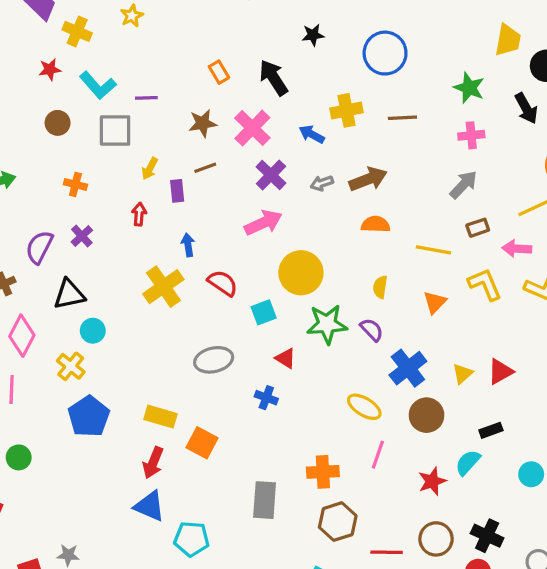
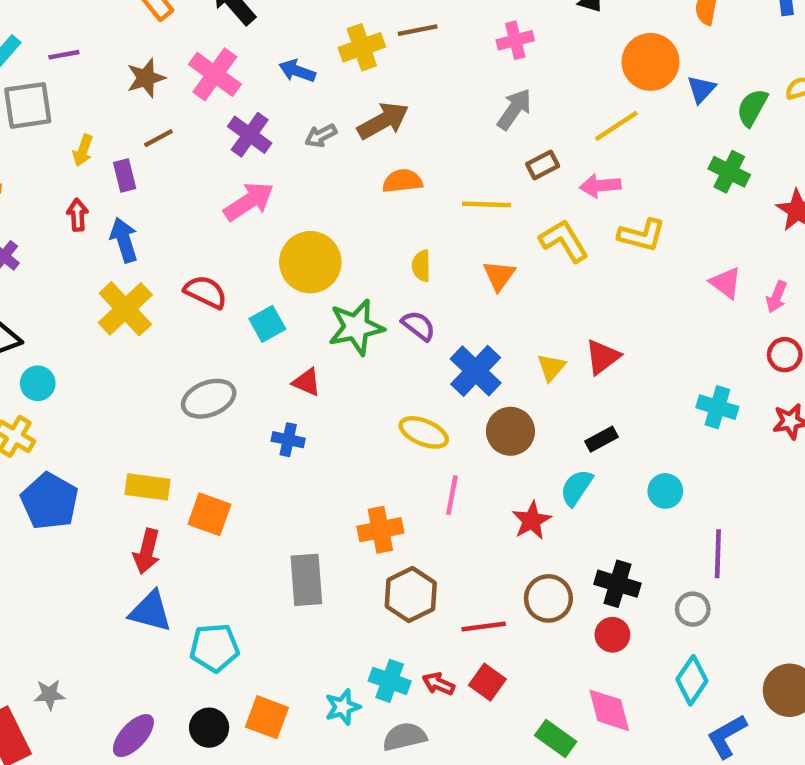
yellow cross: (347, 110) -> (362, 47), moved
blue arrow: (188, 245) -> (124, 240), moved, size x1.4

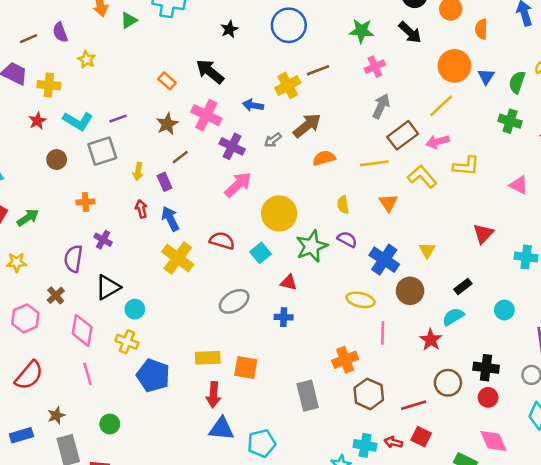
brown rectangle: (543, 165) -> (403, 135), size x1.6
red triangle: (602, 357) -> (483, 234), moved
cyan semicircle: (576, 488) -> (453, 317), turned 35

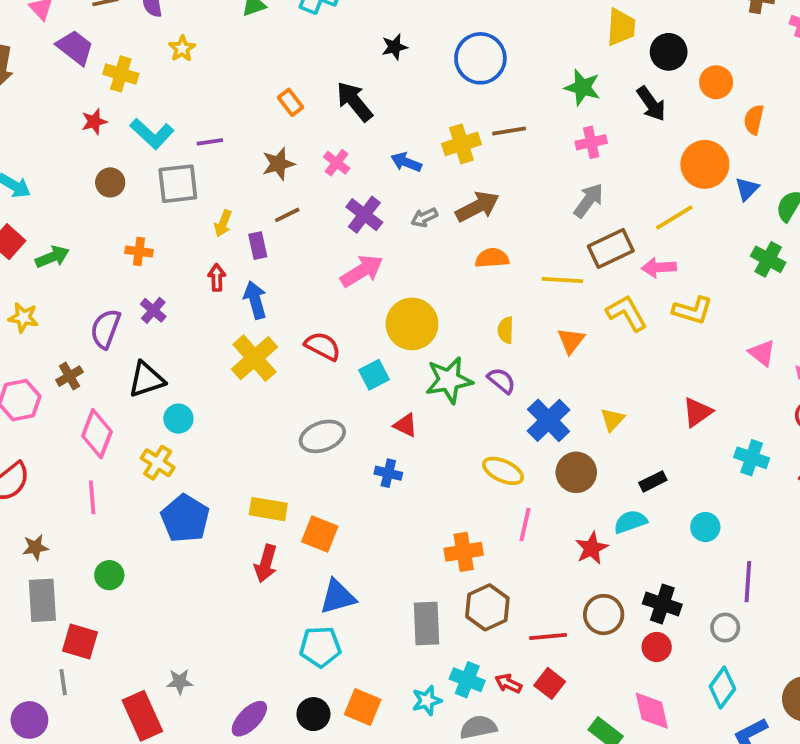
pink cross: (206, 115) -> (337, 163), size x0.6
gray rectangle: (308, 396) -> (427, 623), moved
blue triangle: (221, 429) -> (338, 597), moved, turned -32

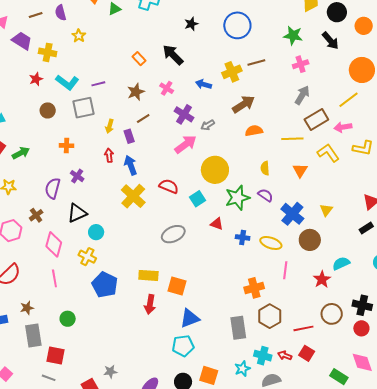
gray arrow: (424, 217) -> (208, 125), moved
blue cross: (388, 473) -> (243, 237), moved
black rectangle: (653, 481) -> (366, 228), moved
gray line: (63, 682) -> (49, 378), turned -56

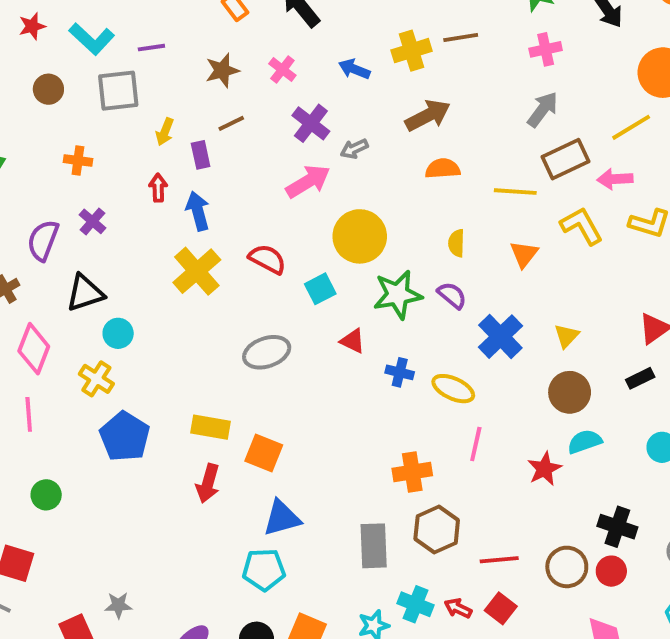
brown circle: (310, 240) -> (570, 392), moved
brown circle: (332, 314) -> (567, 567), moved

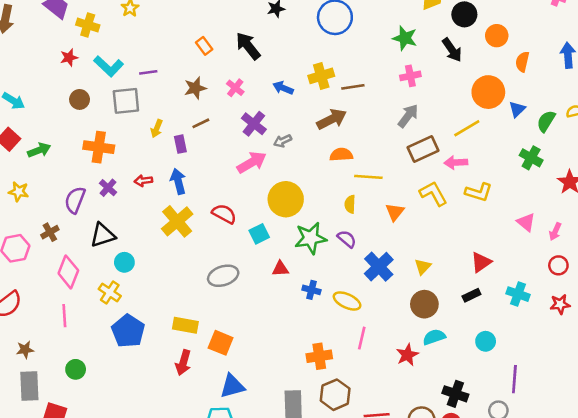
brown line: (461, 37) -> (353, 87), moved
orange cross: (78, 160) -> (99, 147), size x1.6
red arrow: (158, 188) -> (143, 181), moved, turned -96
yellow line: (515, 192) -> (368, 177), moved
red triangle: (353, 341) -> (280, 269), turned -30

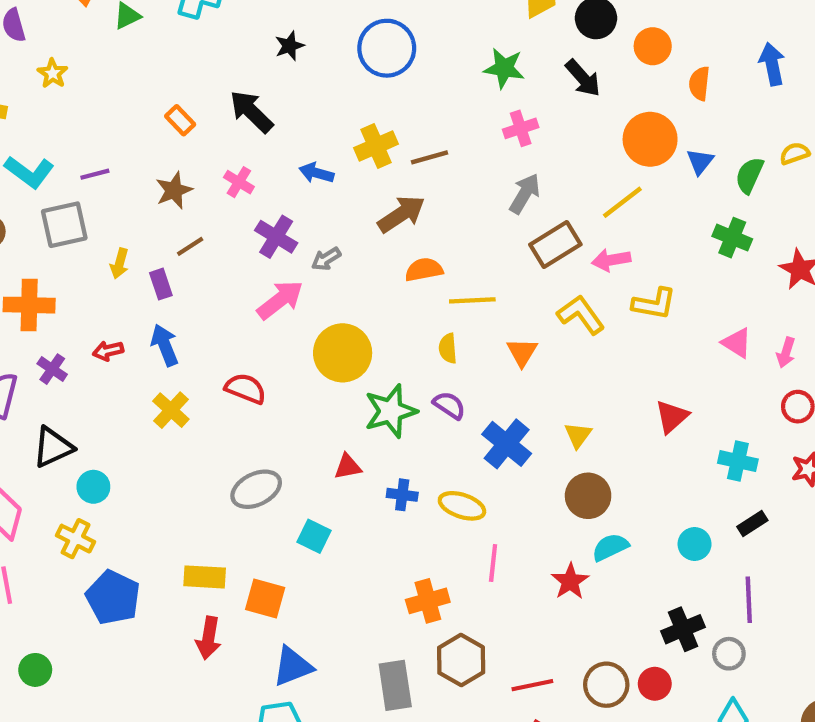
yellow cross: (177, 221) -> (171, 410), size x0.7
cyan square: (259, 234) -> (314, 536), moved, turned -30
black rectangle: (471, 295) -> (752, 523), moved
black cross: (455, 394) -> (683, 629), moved, turned -35

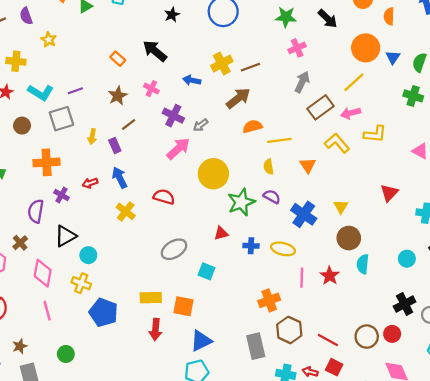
cyan semicircle: (610, 547) -> (363, 264), turned -54
red star: (570, 581) -> (330, 276), moved
red line: (532, 685) -> (328, 340), turned 45

